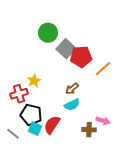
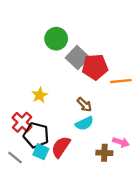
orange line: (103, 69) -> (121, 81), turned 36
brown arrow: (72, 89) -> (84, 105), turned -96
red cross: (19, 94) -> (22, 122), moved, turned -30

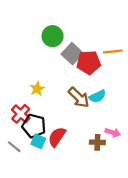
orange line: (121, 81) -> (113, 51), moved
brown arrow: (84, 105) -> (79, 97), size x1.5
cyan semicircle: (84, 123) -> (97, 96), moved

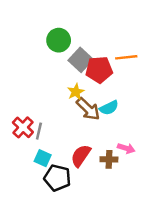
yellow star: (37, 89) -> (76, 92), moved
black pentagon: (34, 126) -> (57, 178), moved
red semicircle: (57, 137) -> (81, 156), moved
gray line: (14, 147) -> (39, 131), moved, turned 64

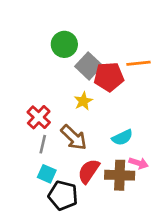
cyan semicircle: (109, 108) -> (122, 137), moved
brown arrow: (88, 109) -> (74, 137), moved
red cross: (23, 127) -> (39, 117), moved
brown cross: (109, 159) -> (120, 175), size x1.5

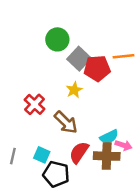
cyan semicircle: (122, 137) -> (109, 137), moved
gray line: (43, 144) -> (13, 156), moved

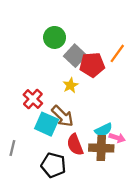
orange line: (123, 56) -> (117, 53), turned -48
red semicircle: (79, 152) -> (75, 145), turned -55
cyan square: (42, 155) -> (47, 124), moved, size x1.5

